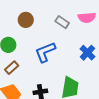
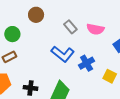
blue L-shape: (45, 52) -> (63, 54), moved, turned -135

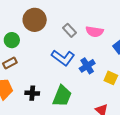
brown circle: (36, 15) -> (35, 20), size x1.5

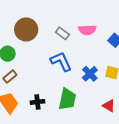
blue L-shape: (63, 58) -> (61, 61), turned -140
blue cross: (87, 66) -> (90, 74), moved

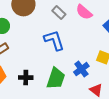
pink semicircle: (87, 30) -> (84, 12), turned 36
blue cross: (90, 74) -> (81, 69), moved

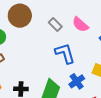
blue L-shape: (54, 40) -> (65, 53), moved

